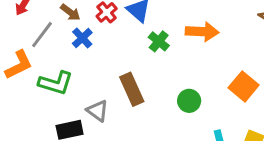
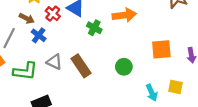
orange square: (244, 86) -> (161, 49), turned -35
gray triangle: (97, 111) -> (54, 62), moved

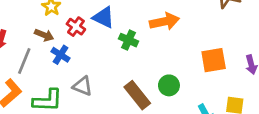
brown rectangle: (81, 66) -> (137, 95), moved

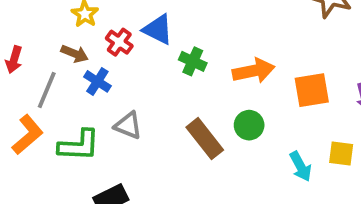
orange arrow: (164, 21) -> (254, 71), moved

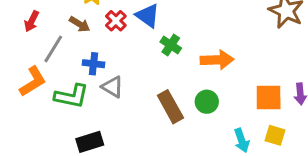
blue cross: (97, 81) -> (94, 64), moved, turned -35
orange square: (312, 90) -> (269, 98), moved

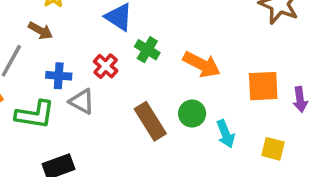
red cross: (116, 21) -> (106, 66), moved
orange arrow: (217, 60) -> (202, 64), turned 32
orange square: (269, 98) -> (263, 86), moved
cyan arrow: (242, 140) -> (226, 134), moved

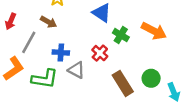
orange arrow: (202, 64) -> (154, 31), moved
red cross: (106, 66) -> (100, 53), moved

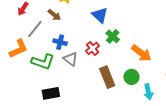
orange arrow: (154, 31) -> (141, 53), moved

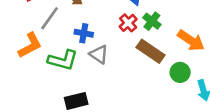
red cross: (93, 48) -> (128, 23), moved
brown rectangle: (107, 77) -> (150, 51), moved, turned -30

